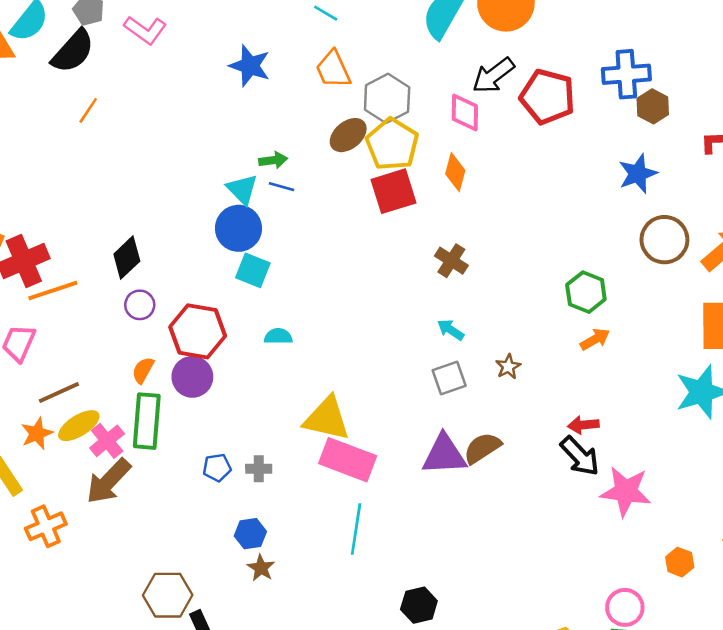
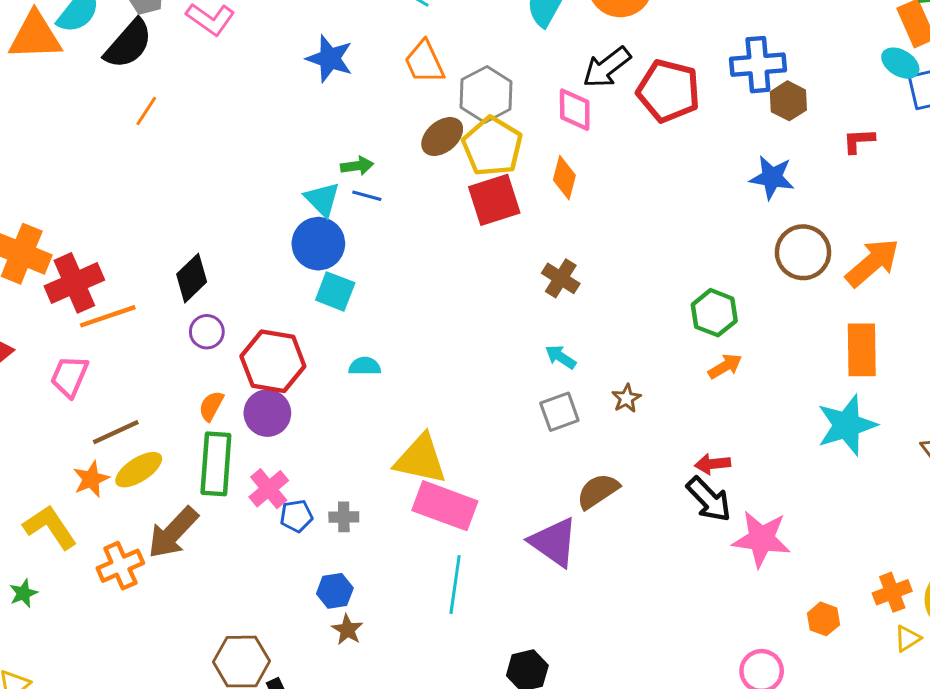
blue star: (638, 174) -> (772, 178), turned 30
pink cross: (107, 441) -> (269, 489), moved
purple triangle: (444, 455) -> (554, 542), moved, turned 39
orange cross: (46, 526) -> (120, 566), moved

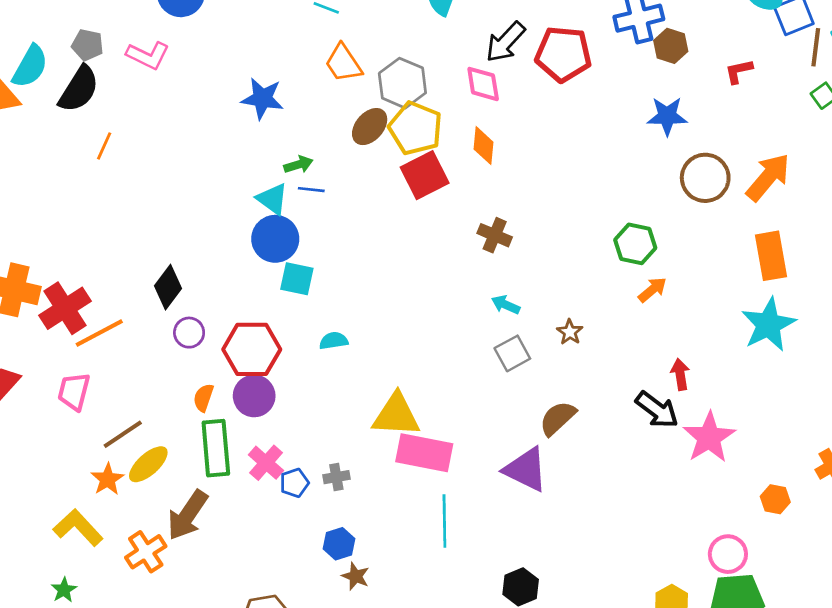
blue star: (330, 59) -> (262, 98), moved
red arrow: (713, 464) -> (680, 374), moved, turned 96
pink star: (761, 539) -> (709, 437), turned -30

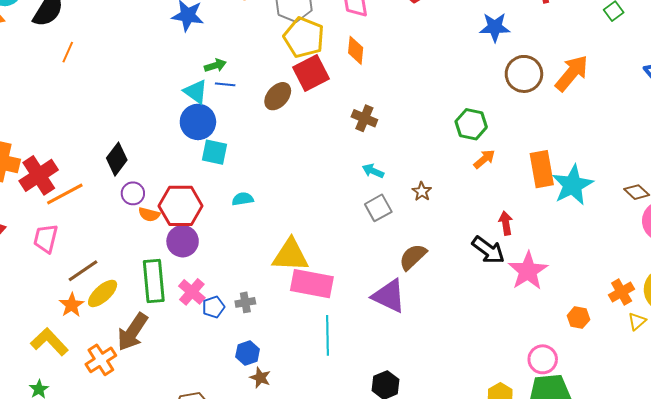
brown ellipse: (370, 127) -> (278, 96), moved
orange rectangle: (771, 256) -> (542, 169), moved
orange semicircle: (203, 398) -> (149, 214), moved, turned -95

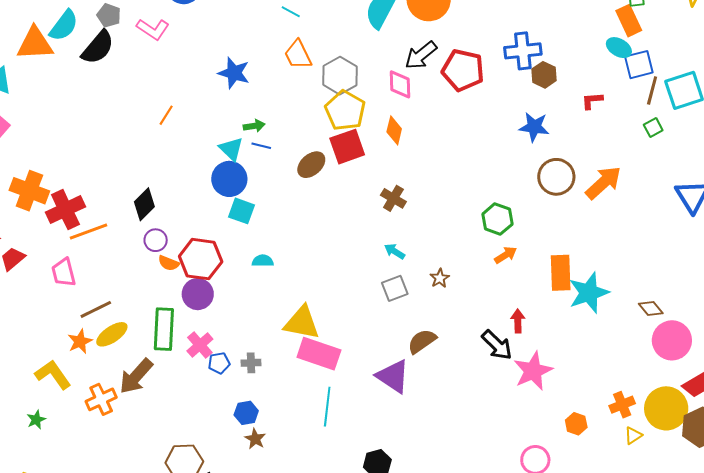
orange line: (68, 52) -> (166, 115), moved
pink trapezoid: (46, 239) -> (64, 273), turned -36

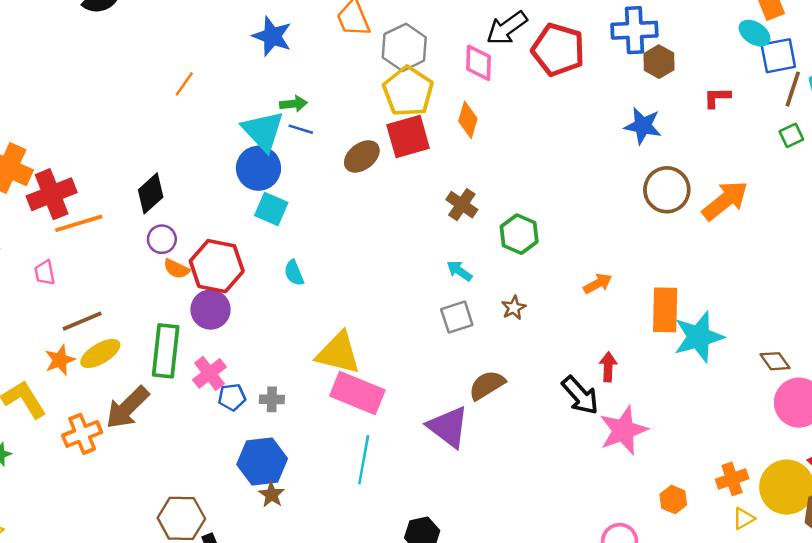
cyan triangle: (231, 149) -> (263, 131), size x1.4
green hexagon: (497, 219) -> (519, 234), moved
cyan semicircle: (263, 261) -> (294, 273), turned -115
pink trapezoid: (64, 273) -> (45, 273), size x0.7
blue hexagon: (246, 413) -> (262, 461), size x1.6

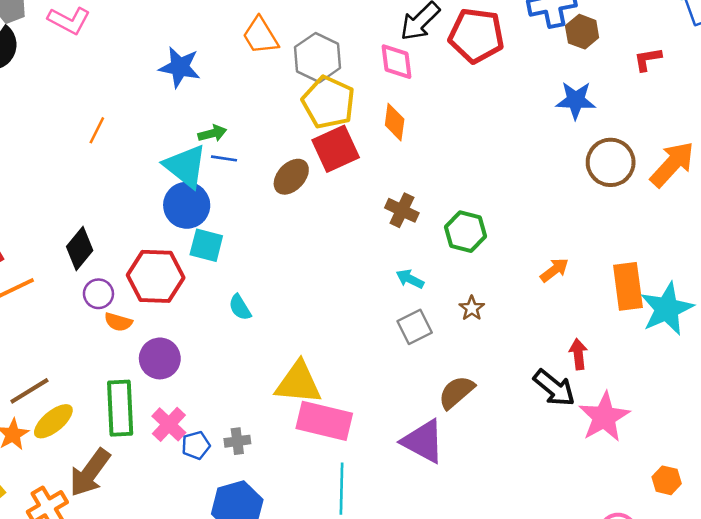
red hexagon: (217, 266) -> (156, 276), moved

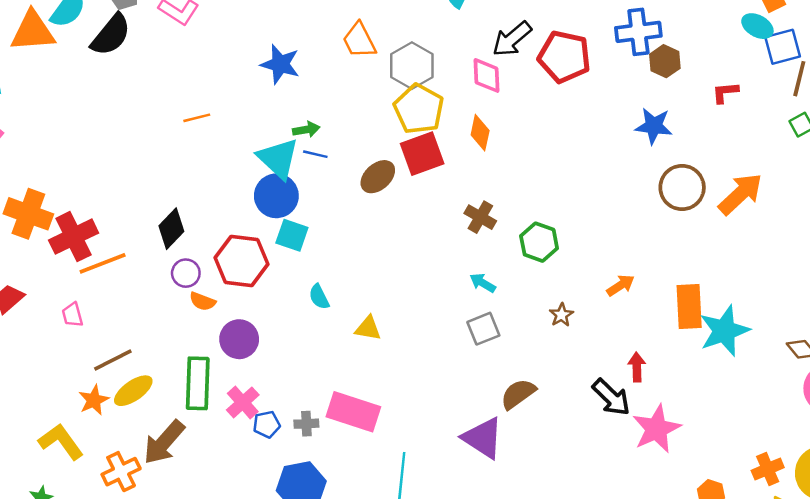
orange line: (97, 130) -> (197, 118), turned 45
brown star: (472, 308) -> (561, 315), moved
yellow triangle: (298, 383) -> (368, 328), moved, size x0.6
pink rectangle: (324, 421) -> (353, 412), moved

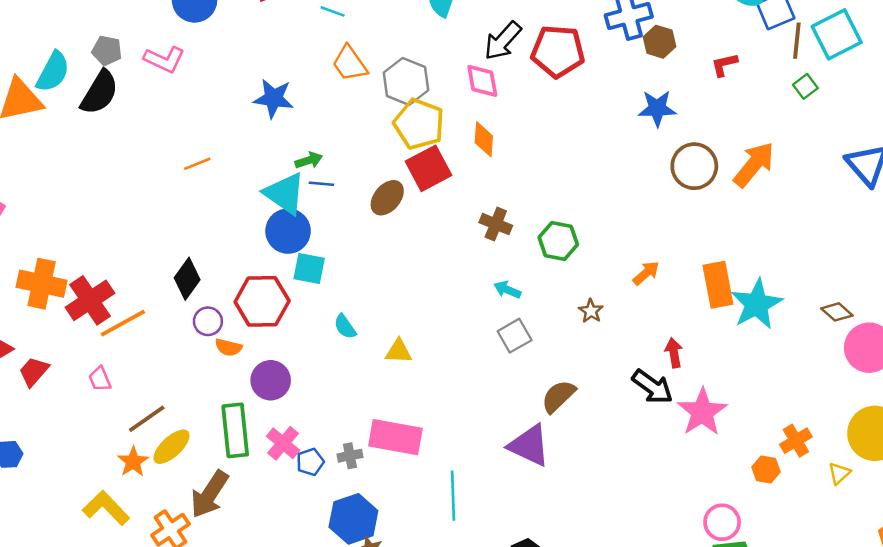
orange cross: (768, 469) -> (796, 441), moved

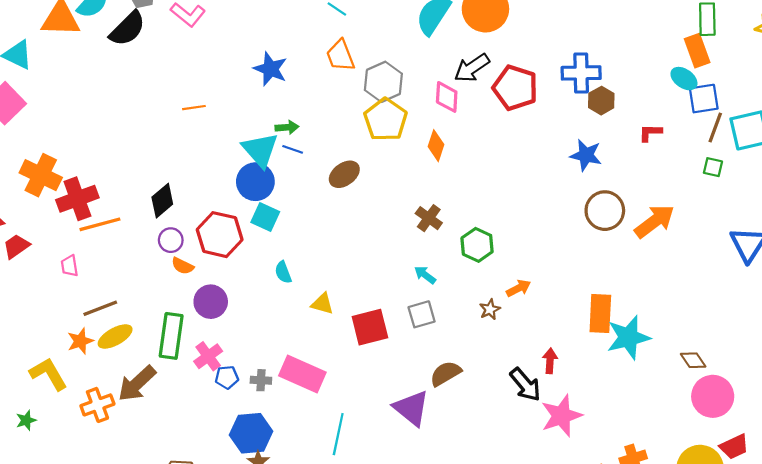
green square: (805, 86) -> (713, 167), turned 36
red square: (428, 168) -> (370, 327), moved
orange arrow: (646, 273) -> (519, 288), moved

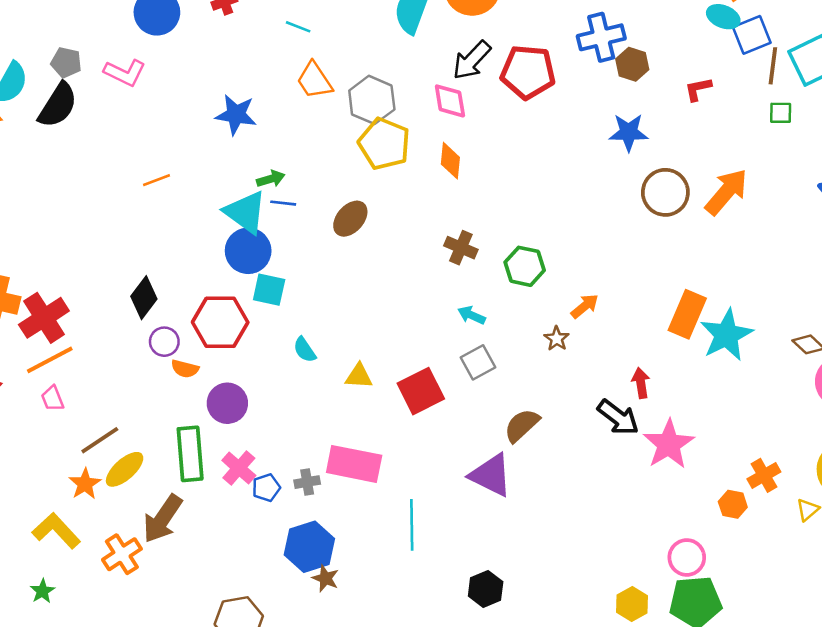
orange line: (100, 224) -> (50, 360), moved
orange rectangle: (600, 314) -> (687, 314), turned 33

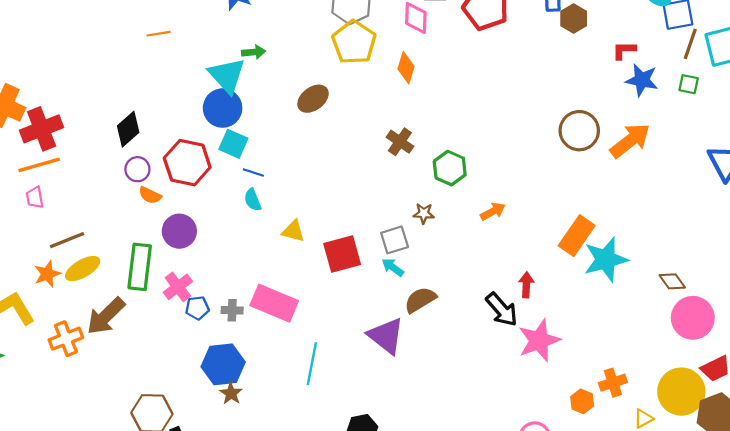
blue star: (629, 132) -> (642, 80), moved
blue line: (283, 203) -> (253, 173), moved
cyan arrow: (472, 315) -> (393, 267), moved
brown star: (557, 339) -> (424, 213), moved, turned 30

